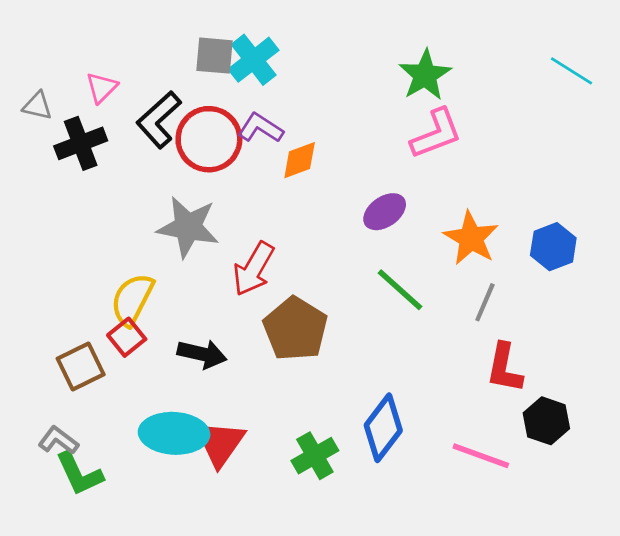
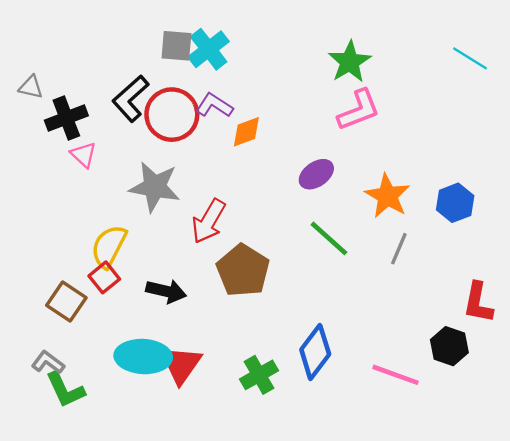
pink triangle: (102, 88) -> (84, 155), moved, turned -32
brown square: (81, 366) -> (66, 301), turned -30
red L-shape: (504, 368) -> (478, 303), moved

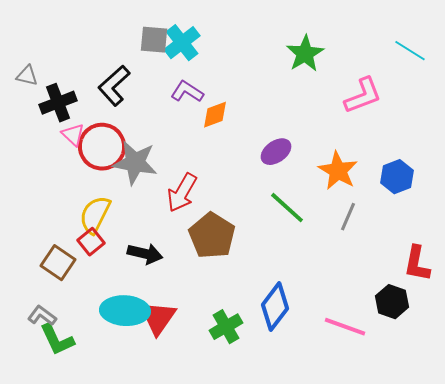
pink L-shape: (359, 110) -> (363, 96), moved
red circle: (172, 115) -> (102, 147), moved

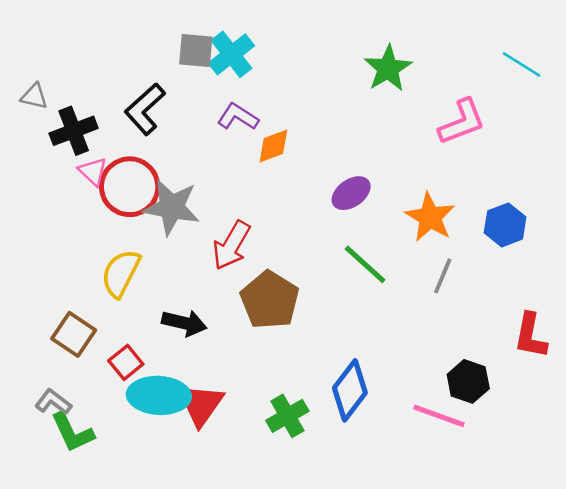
red square: (91, 242) -> (126, 362), moved
black hexagon: (392, 302) -> (468, 381), moved

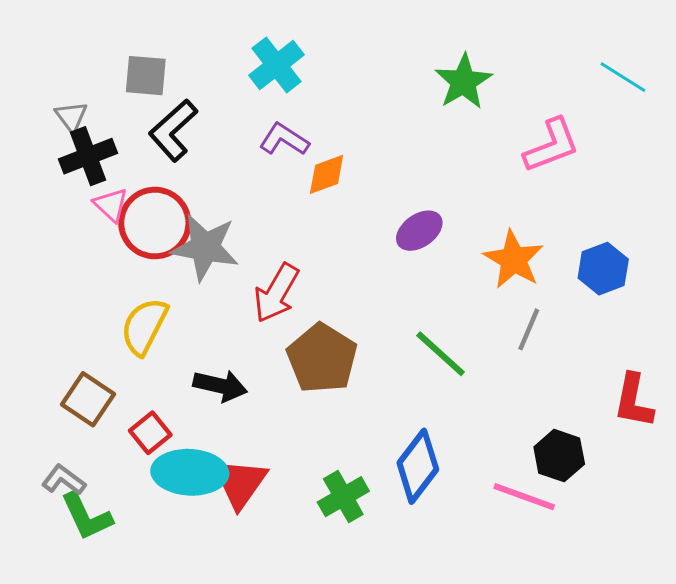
gray square: (196, 51) -> (146, 76), moved
gray triangle: (34, 96) -> (71, 117), moved, turned 40
green line: (365, 264) -> (441, 354), moved

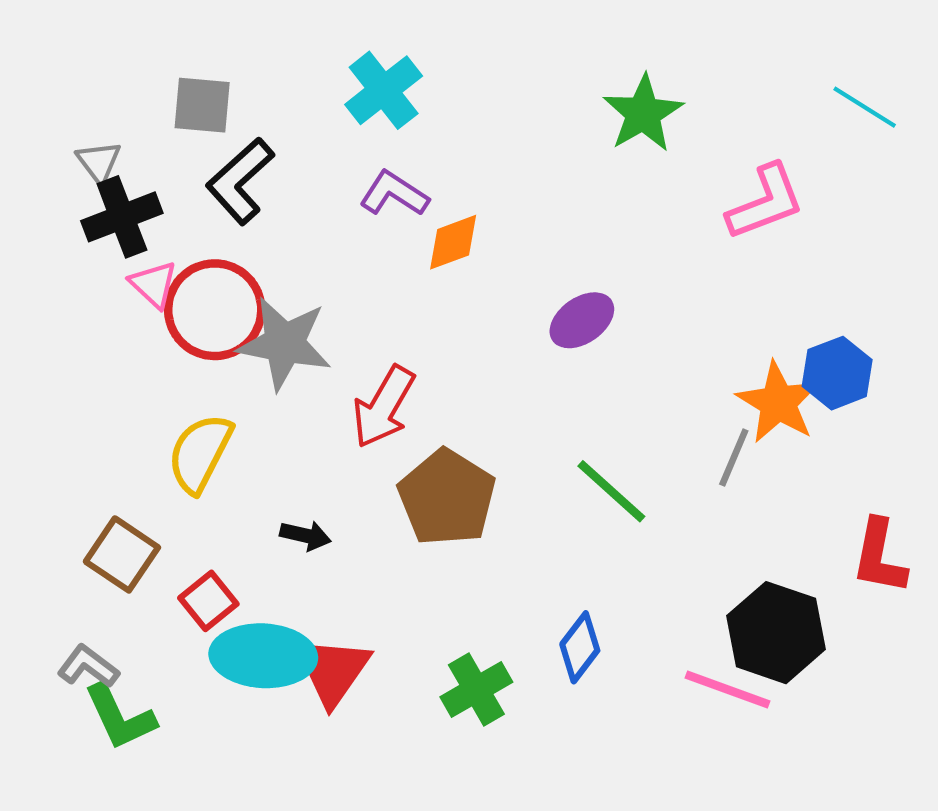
orange star: (514, 259) -> (778, 403), moved
black arrow: (220, 386) -> (305, 535), size x0.7
black hexagon: (559, 456) -> (776, 633), size x1.4
blue diamond: (418, 466) -> (580, 647), size x0.7

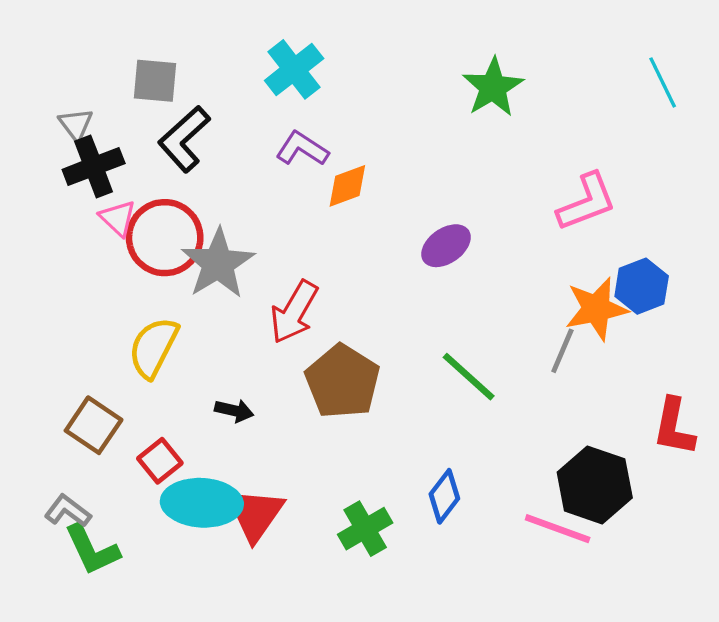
cyan line: (865, 107) -> (663, 82), turned 32
pink L-shape: (765, 202) -> (587, 202), moved
gray star: (284, 343) -> (218, 263), turned 30
orange star: (778, 403) -> (596, 309), turned 30

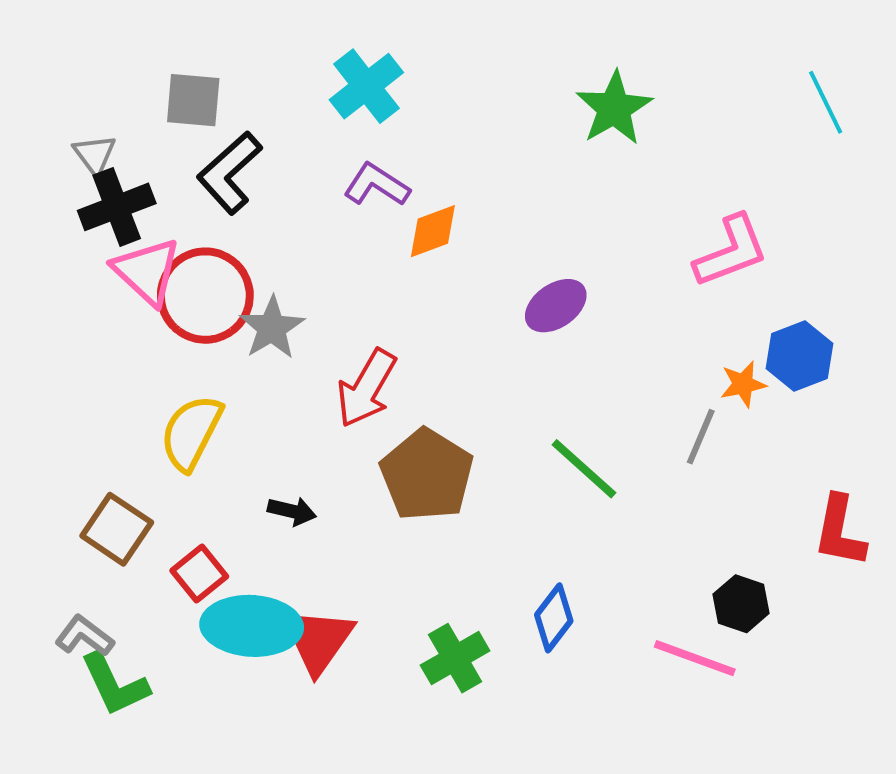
pink triangle: (118, 218) -> (147, 271), size x1.5
gray star: (218, 263) -> (272, 328), size x0.7
orange star: (596, 309) -> (743, 384), size x0.6
black hexagon: (595, 485) -> (741, 604), size x0.6

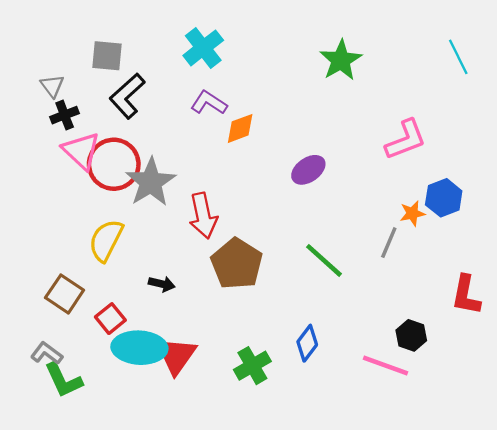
black cross: (117, 207) -> (65, 115), size x0.7
gray star: (272, 328) -> (151, 182), size x1.4
red arrow: (366, 388) -> (203, 216), turned -42

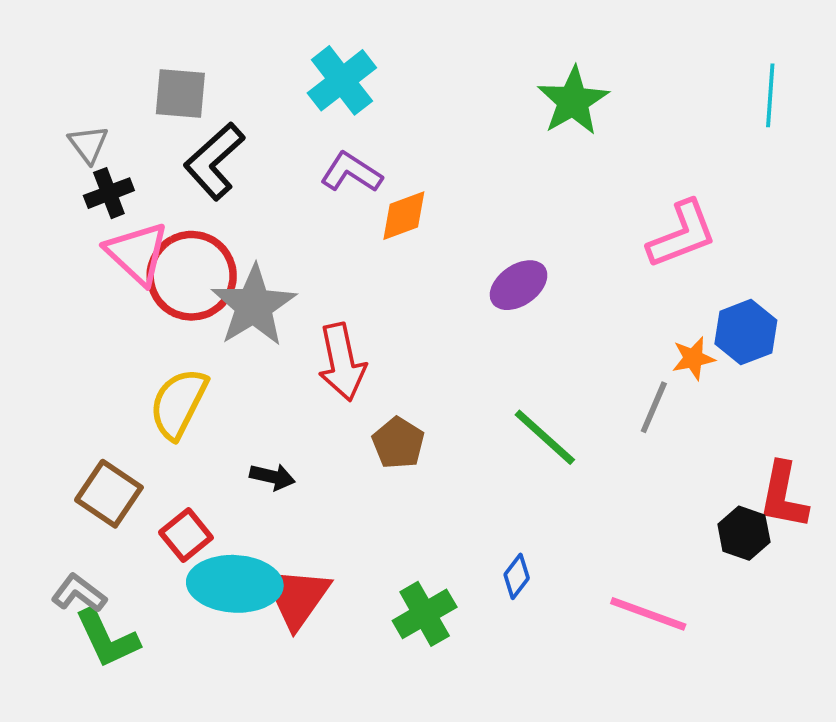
cyan line: (458, 57) -> (770, 95), turned 30
brown pentagon: (237, 264) -> (398, 443), size x0.6
black hexagon: (411, 335) -> (744, 533), moved
blue diamond: (307, 343) -> (517, 576), size x0.7

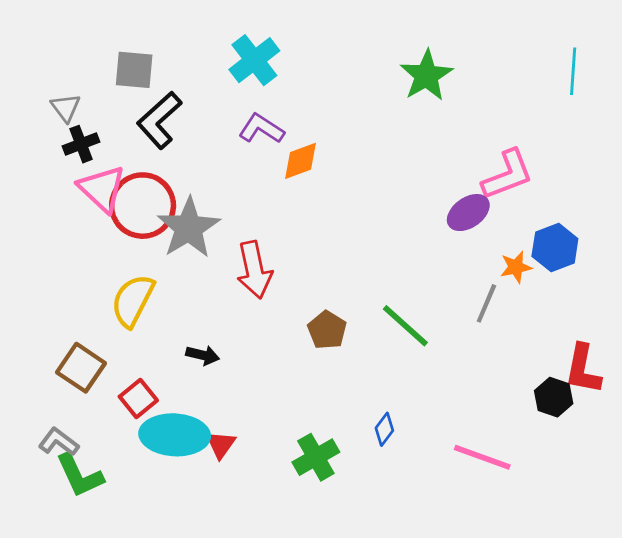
purple ellipse: (519, 285) -> (468, 213), moved
brown pentagon: (398, 443) -> (327, 330), moved
red triangle: (297, 597) -> (221, 445), size x0.6

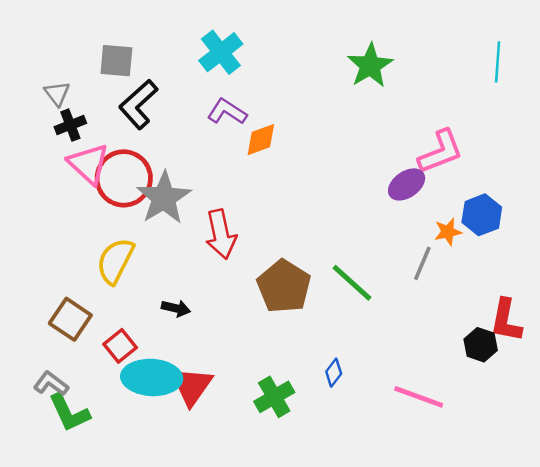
brown pentagon: (327, 330) -> (284, 286), size x1.6
red triangle: (221, 445) -> (192, 386), size x1.6

